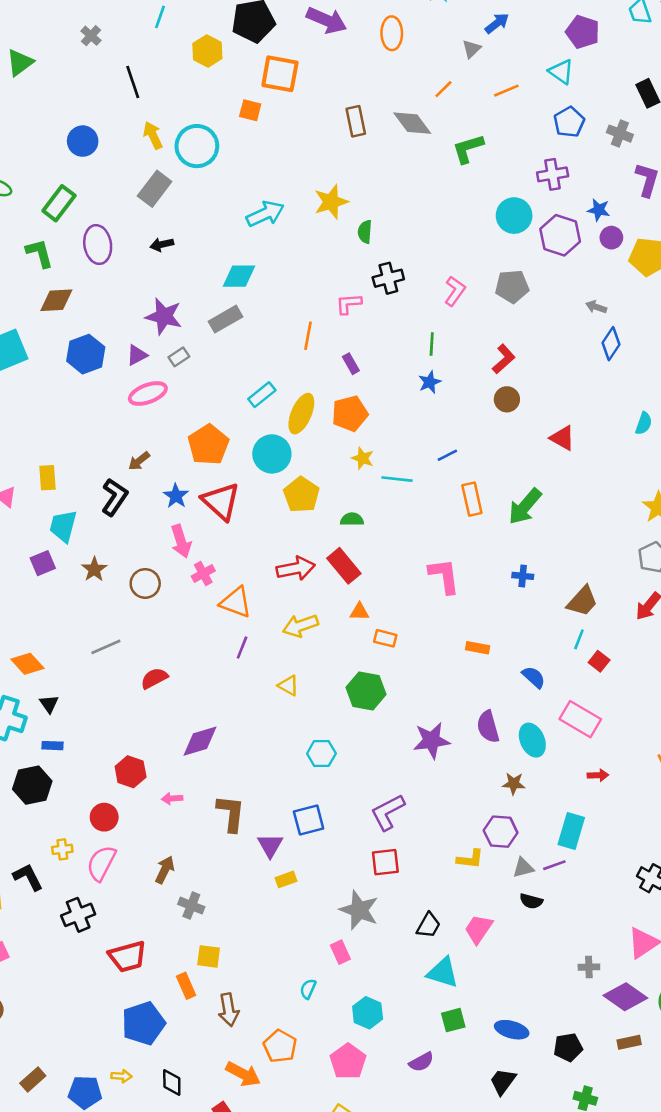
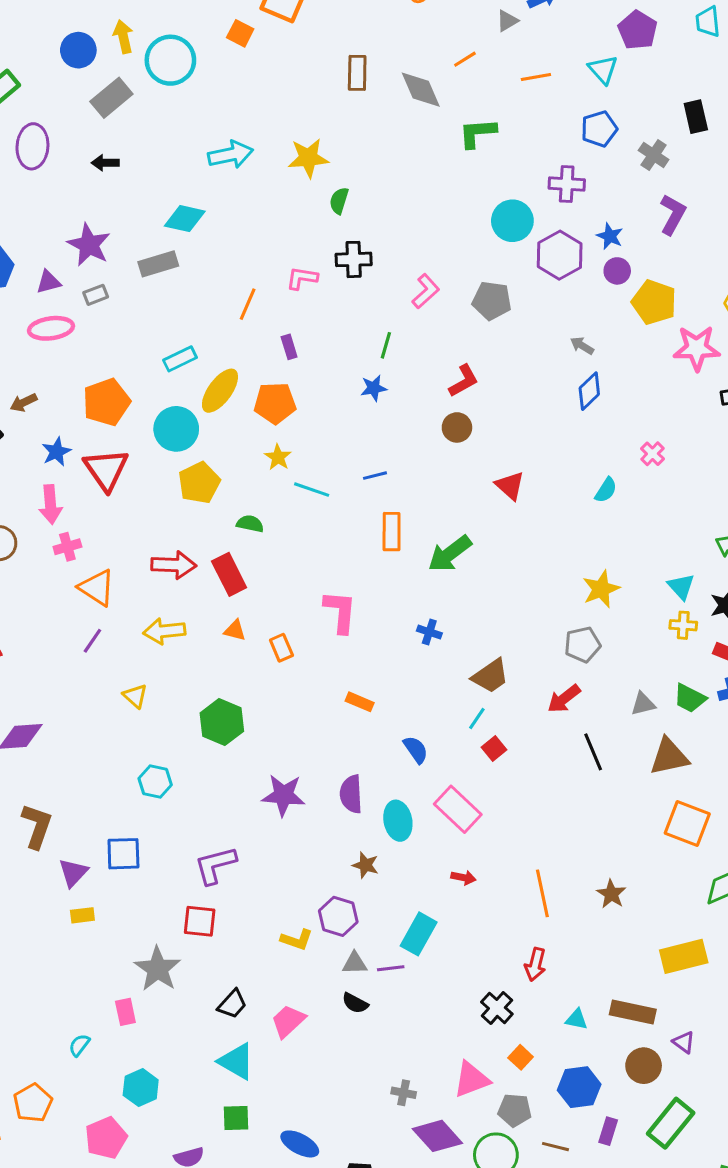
blue circle: (83, 141) -> (78, 50), moved
orange rectangle: (385, 638) -> (281, 648), moved, turned 40

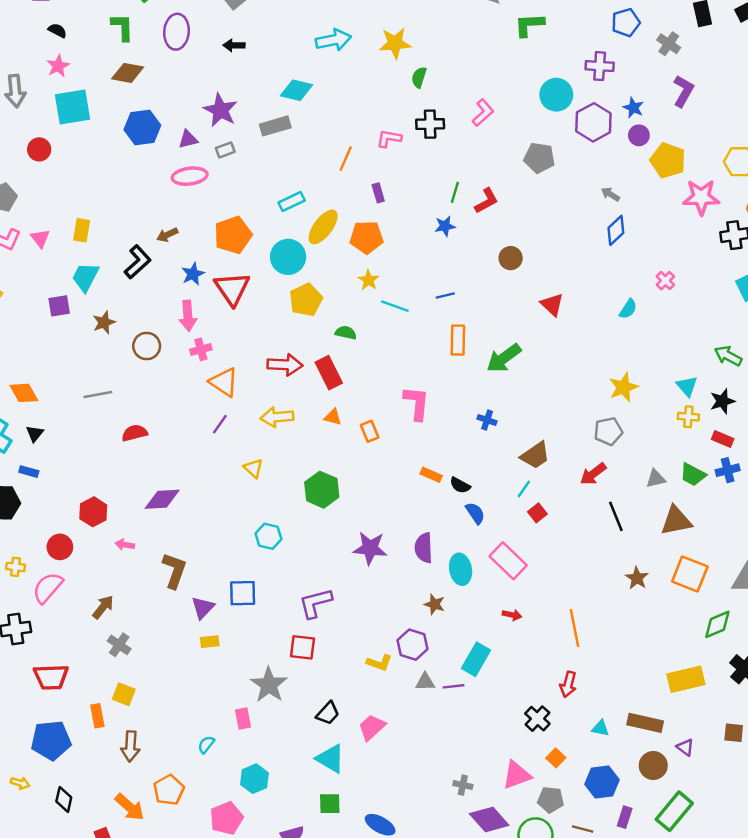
pink L-shape: (426, 291) -> (483, 113), moved
red L-shape: (464, 381) -> (486, 201), moved
brown star: (611, 894) -> (637, 578), moved
black semicircle: (355, 1003) -> (460, 485), moved

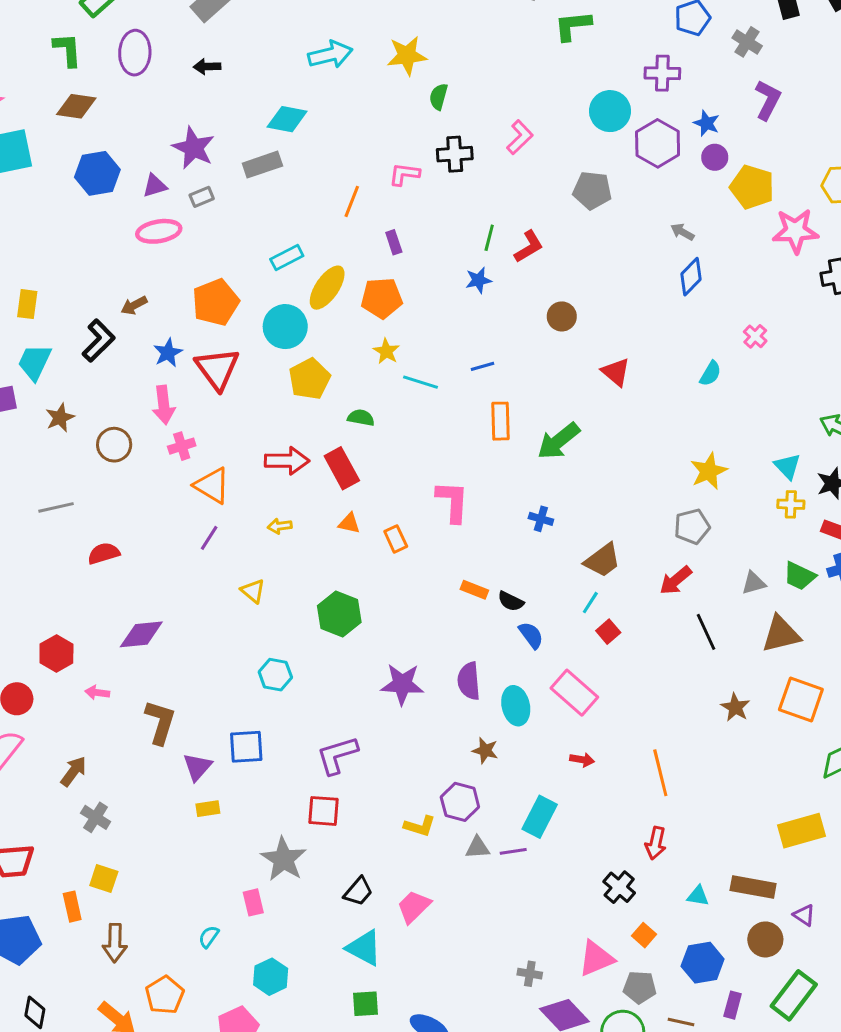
yellow arrow: (277, 417) -> (280, 526), size x0.6

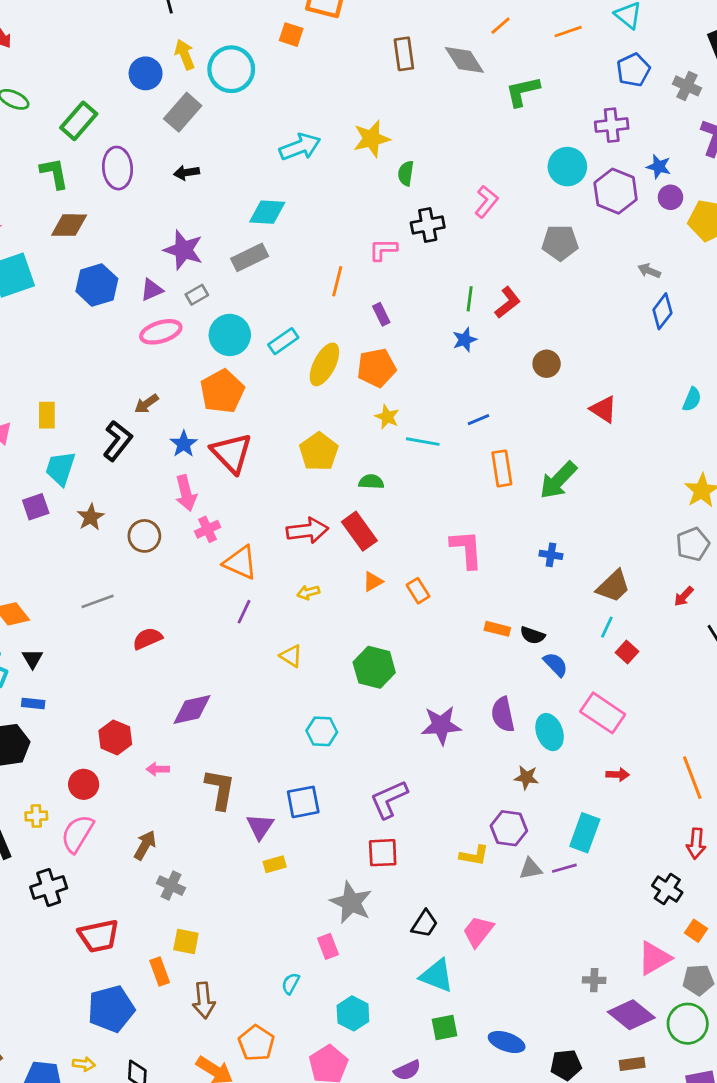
cyan circle: (285, 327) -> (230, 335), moved
orange triangle: (349, 523) -> (373, 582), turned -35
red arrow: (676, 580) -> (684, 596), size x0.7

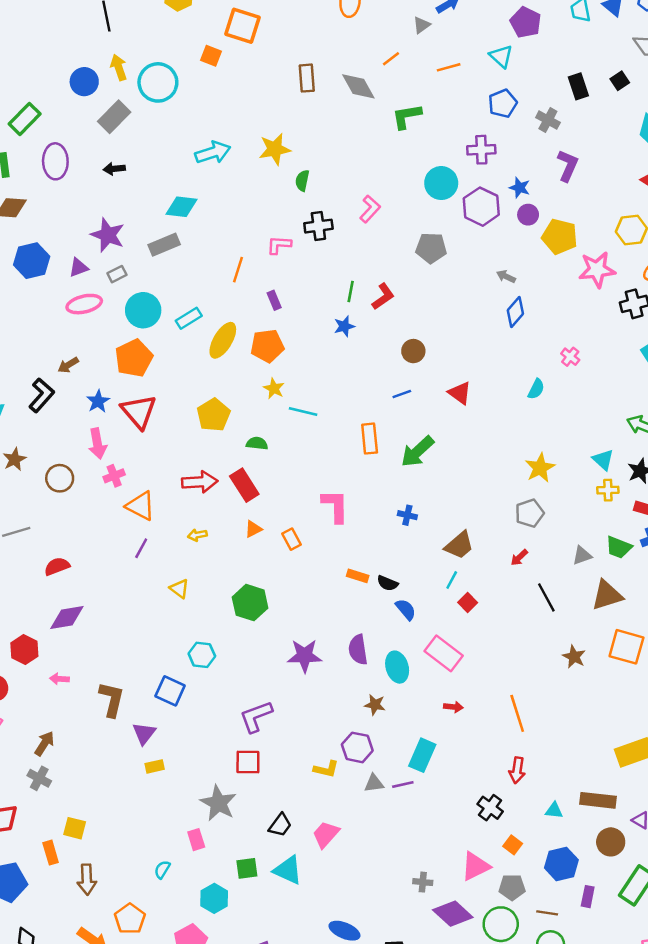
blue line: (479, 420) -> (402, 394), moved
purple diamond: (192, 710) -> (67, 618), moved
blue square: (303, 802) -> (170, 691), moved, turned 32
gray cross: (171, 886) -> (39, 778), moved
green square: (445, 1027) -> (247, 868), moved

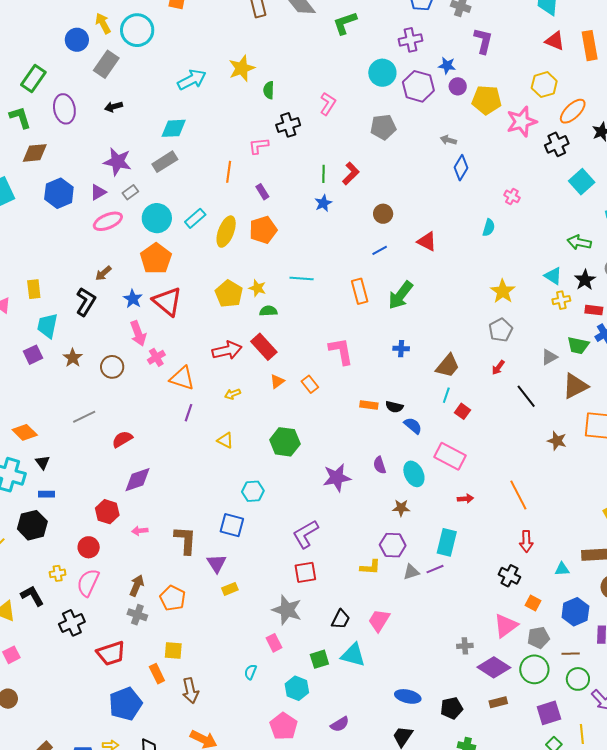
yellow star: (274, 388) -> (257, 288), moved
purple semicircle: (358, 650) -> (380, 465), size x0.7
orange pentagon: (130, 919) -> (173, 598), moved

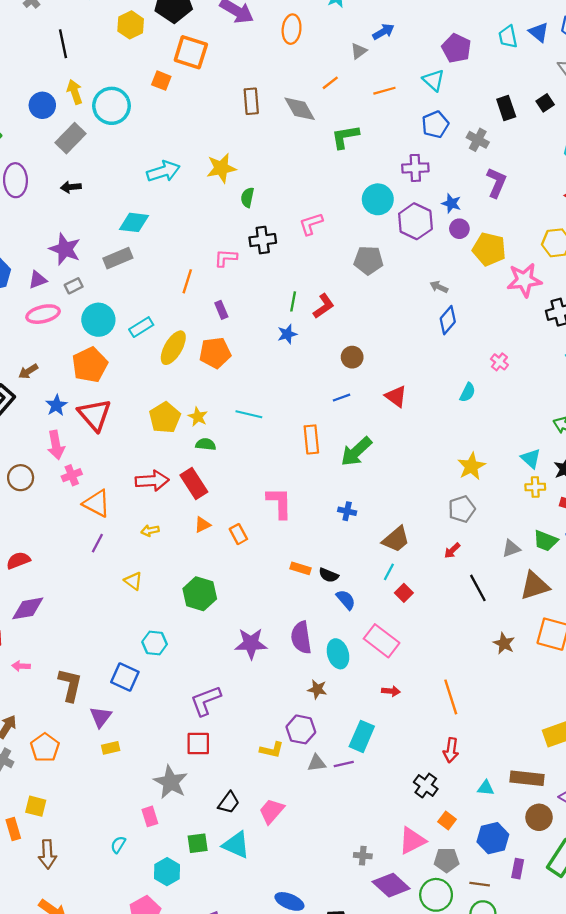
pink L-shape: (328, 104) -> (311, 224), turned -150
purple semicircle: (380, 465) -> (301, 638), size x1.6

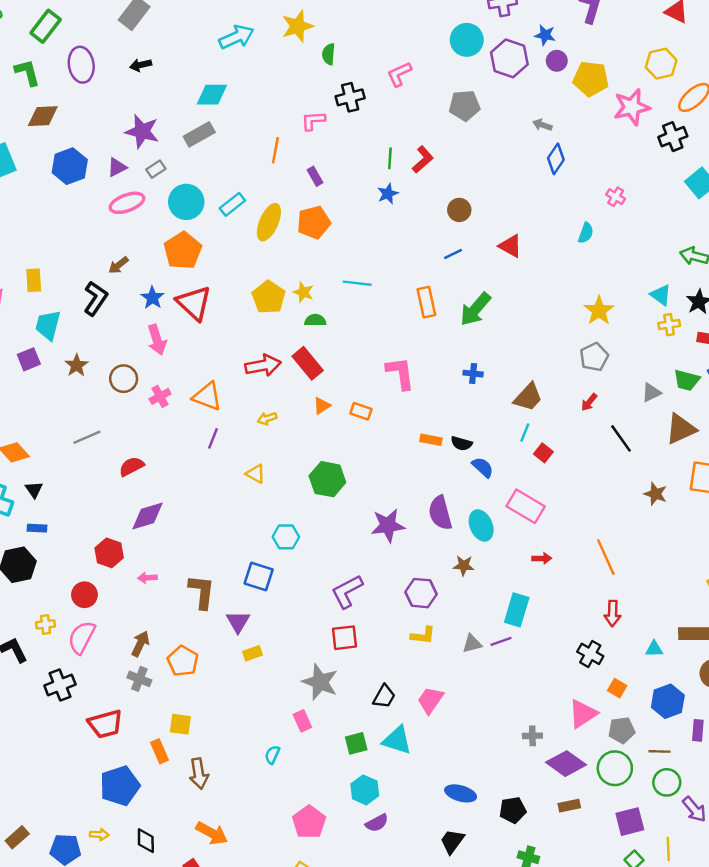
pink cross: (72, 475) -> (160, 396), moved
orange rectangle: (238, 534) -> (361, 411), turned -36
purple hexagon: (301, 729) -> (421, 593), moved
cyan hexagon: (167, 872) -> (365, 790), moved

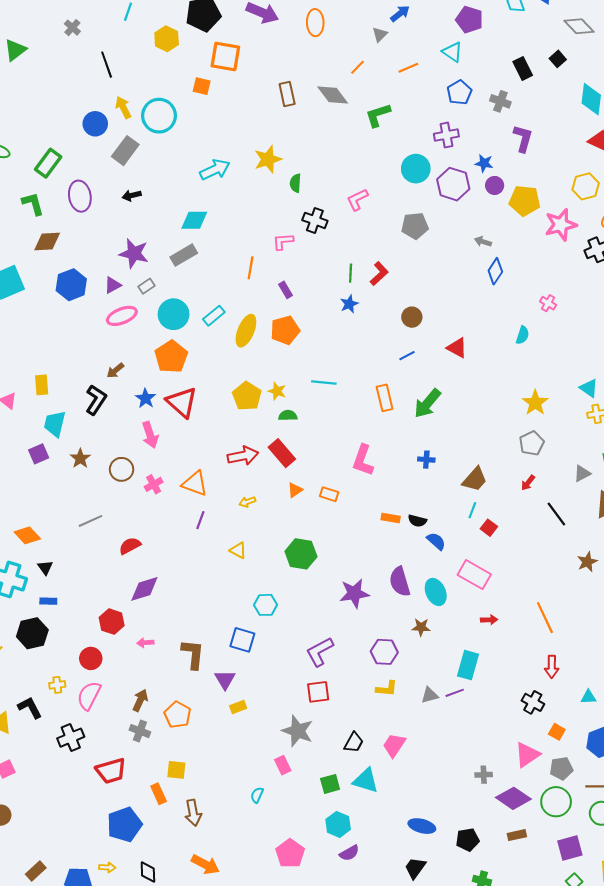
black cross: (350, 97) -> (315, 220), turned 35
pink L-shape: (400, 373) -> (363, 460), turned -152
brown star: (655, 494) -> (587, 562), turned 30

